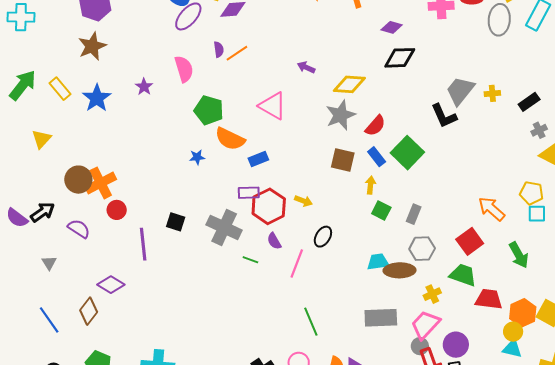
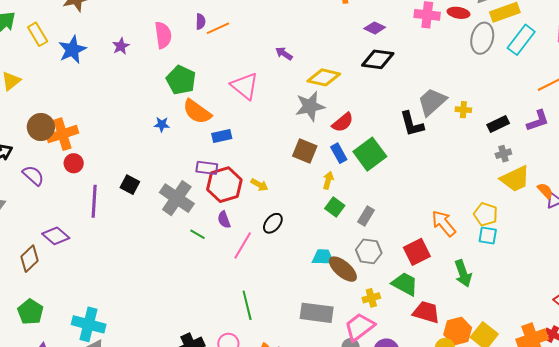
brown ellipse: (400, 270) -> (343, 269), turned 32

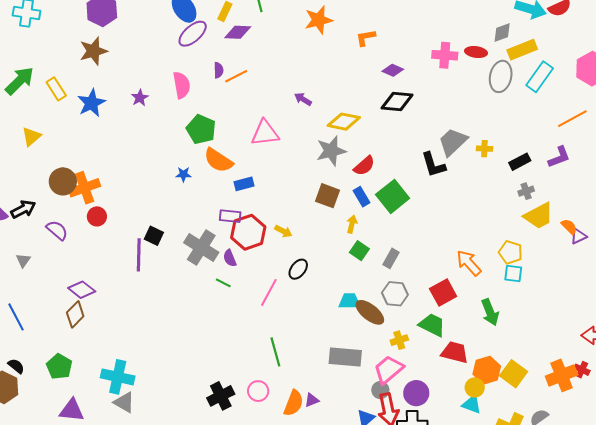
pink triangle: (245, 86) -> (265, 133), turned -44
purple line: (94, 201) -> (139, 255), moved
purple semicircle: (224, 220) -> (230, 258), moved
brown diamond: (29, 259) -> (75, 314), moved

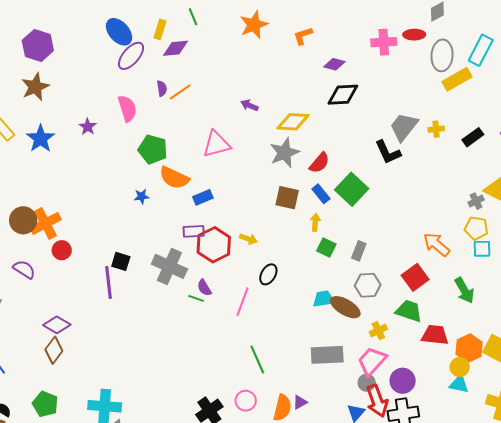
yellow rectangle: (522, 50) -> (457, 79), moved
gray cross: (526, 191) -> (476, 201), moved
purple semicircle: (230, 258) -> (204, 288), moved

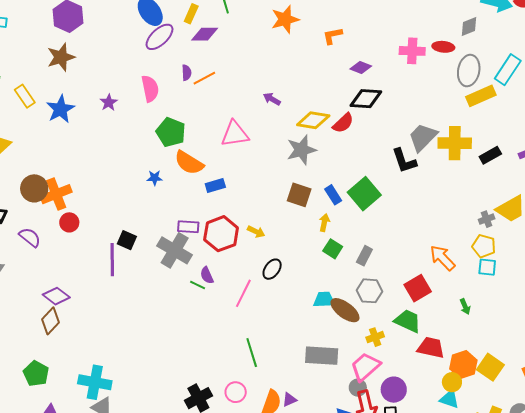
yellow cross: (436, 129) -> (455, 143), size x2.0
red semicircle: (319, 163) -> (343, 123), moved
purple rectangle: (194, 231) -> (188, 227), moved
green arrow: (464, 290) -> (465, 307), size x0.6

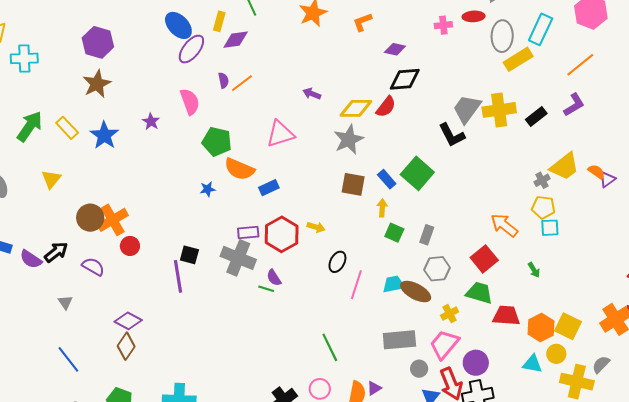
pink cross: (412, 51) -> (443, 25), size x0.7
pink line: (243, 293) -> (356, 285), moved
yellow circle: (452, 382) -> (556, 354), moved
gray circle: (358, 388) -> (419, 369), moved

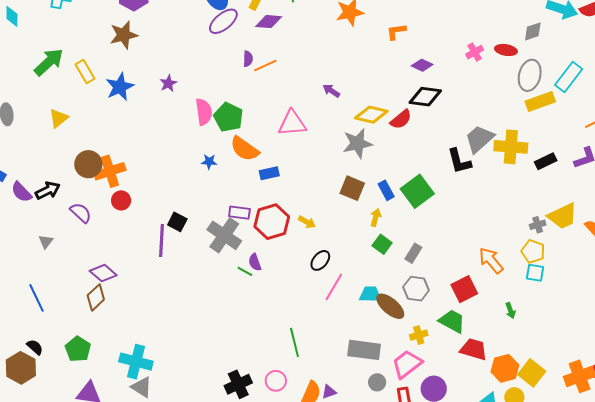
pink cross: (443, 25) -> (475, 52), turned -36
pink semicircle: (190, 102) -> (204, 112), moved

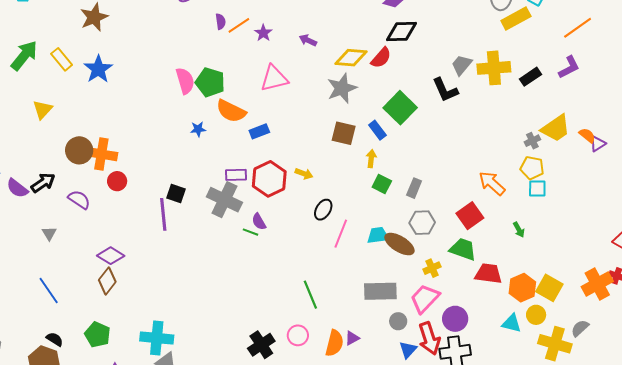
purple star: (168, 83) -> (263, 33), moved
gray trapezoid: (479, 139) -> (462, 65), size x0.7
orange cross: (110, 171) -> (101, 154), turned 36
green square: (417, 191) -> (400, 108), moved

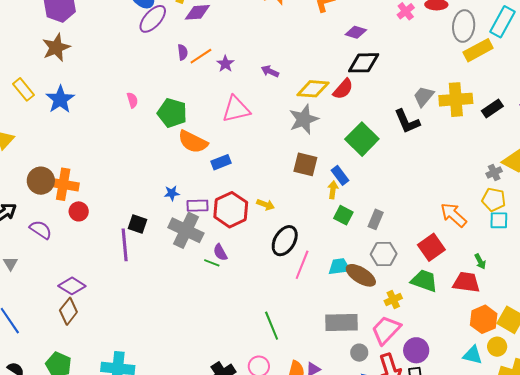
pink semicircle: (185, 81) -> (132, 100), moved, size x0.6
blue star: (198, 129) -> (172, 193), moved
blue rectangle: (377, 130) -> (340, 175), moved
black ellipse: (323, 210) -> (285, 241), size x1.4
red trapezoid: (488, 274) -> (466, 282), moved

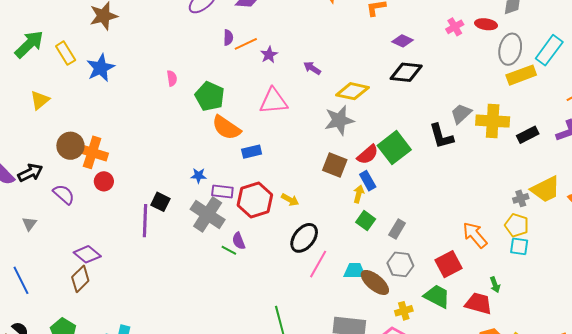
red semicircle: (343, 89) -> (368, 155), moved

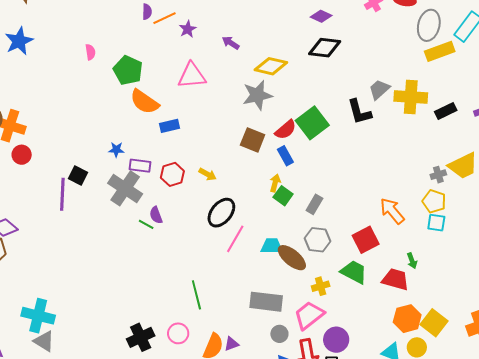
yellow arrow: (359, 194) -> (275, 183), moved
red hexagon: (255, 200) -> (172, 174), size x0.7

